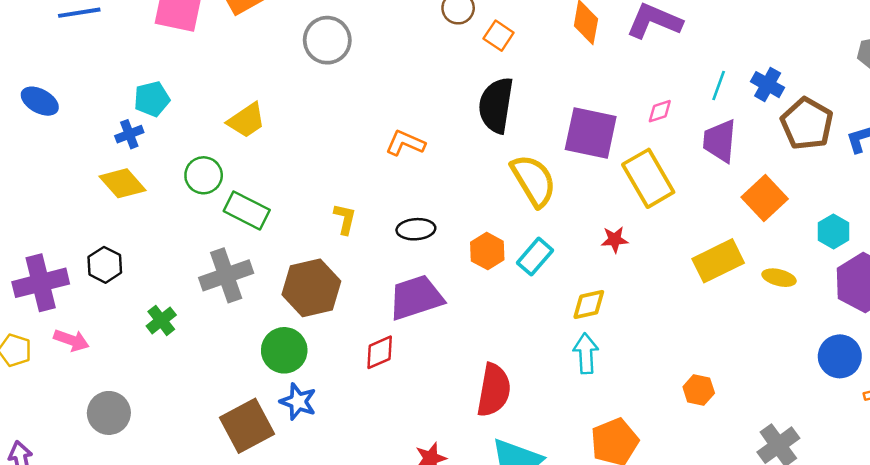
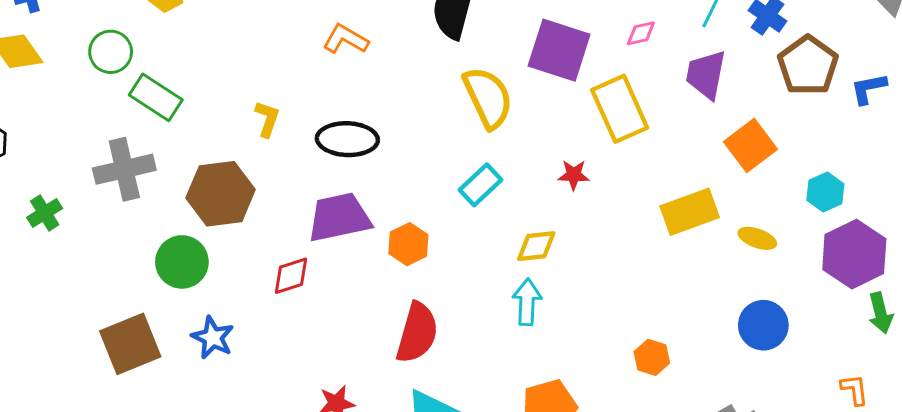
black ellipse: (416, 229) -> (347, 139), size x1.4
orange hexagon: (487, 251) -> (408, 244), moved
blue circle: (840, 356) -> (763, 325), moved
blue star: (298, 402) -> (213, 338), moved

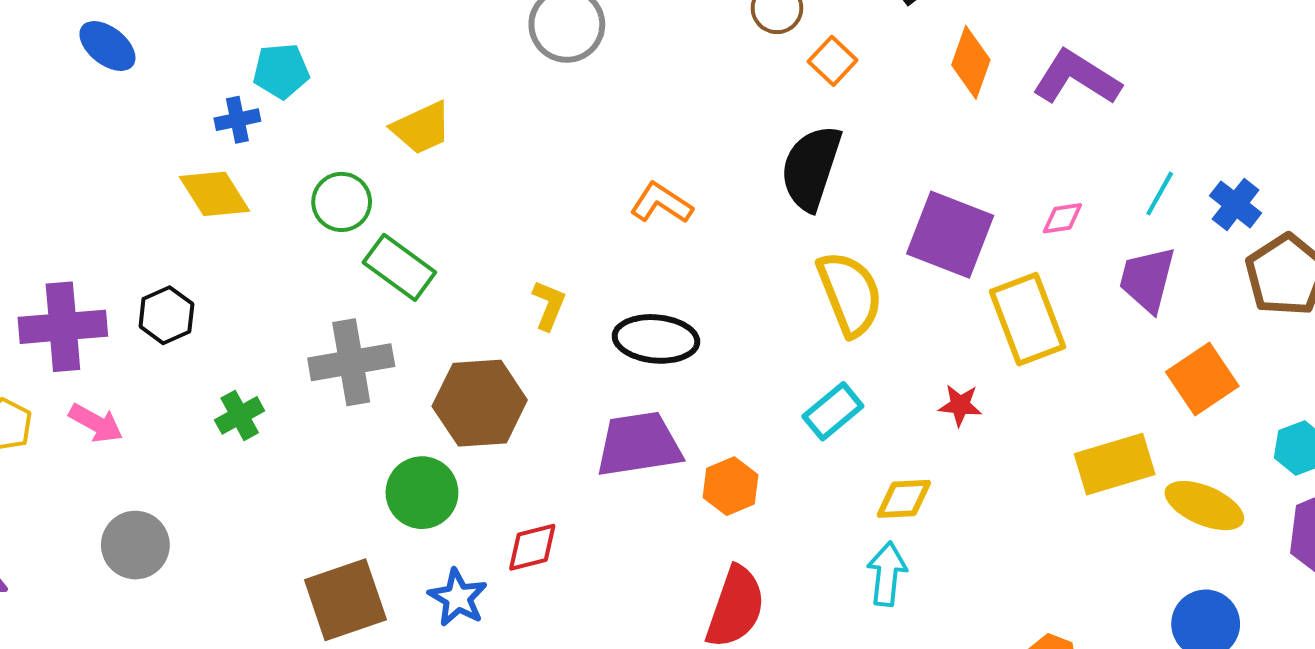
yellow ellipse: (757, 238) -> (1204, 506), size x1.5
red diamond: (291, 276) -> (532, 547), moved

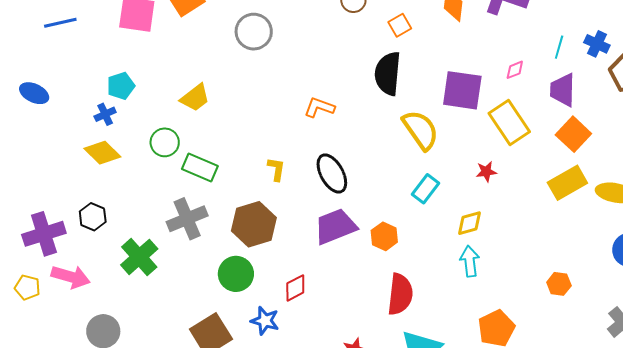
orange square: (833, 61) -> (400, 25), moved, turned 30
black ellipse: (656, 339) -> (332, 174), turned 69
orange square: (1202, 379) -> (573, 134), moved
green cross: (240, 415) -> (139, 257), size x1.6
pink arrow: (96, 423) -> (71, 277), size x1.4

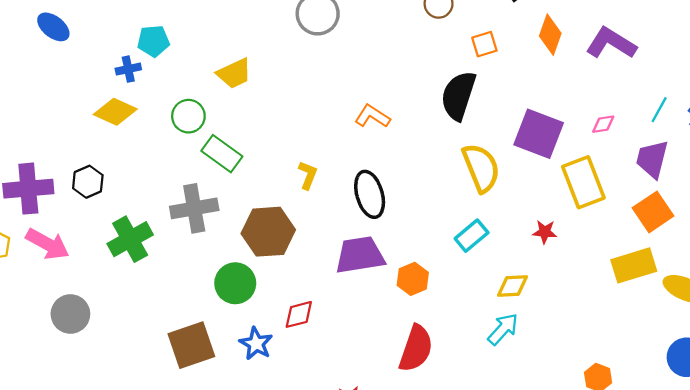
yellow diamond: (102, 153) -> (115, 112), turned -33
cyan arrow: (470, 261) -> (503, 329), turned 36

